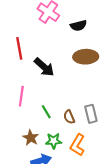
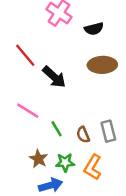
red line: (19, 48) -> (25, 55), turned -30
pink line: (21, 96) -> (28, 111), turned -66

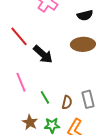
black semicircle: (94, 29) -> (85, 15), moved
pink line: (28, 111) -> (21, 82), turned 36
brown semicircle: (83, 135) -> (67, 102), turned -144

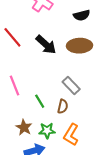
black arrow: (43, 54) -> (46, 45), moved
gray rectangle: (88, 99) -> (71, 85), moved, turned -30

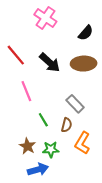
black semicircle: (82, 15) -> (86, 33), turned -35
pink line: (15, 85) -> (26, 91), moved
orange L-shape: (71, 135) -> (82, 143), moved

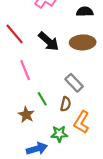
black semicircle: (86, 33) -> (85, 12), turned -133
brown star: (27, 146) -> (26, 115), moved
green star: (51, 149) -> (59, 134), moved

